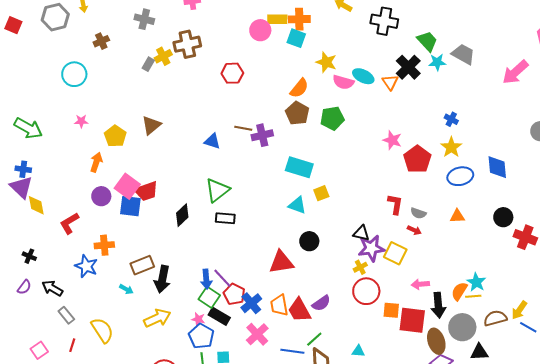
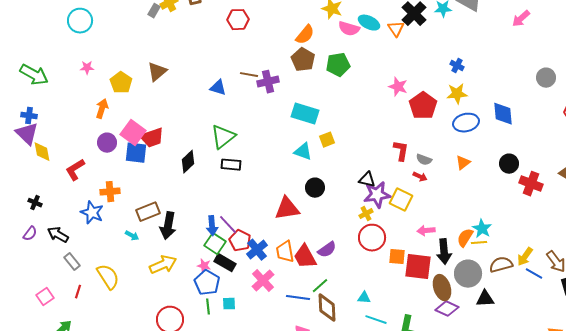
pink arrow: (515, 72) -> (521, 19), size x0.7
yellow star: (451, 147) -> (457, 94), turned 30
orange triangle: (457, 216) -> (463, 163), turned -35

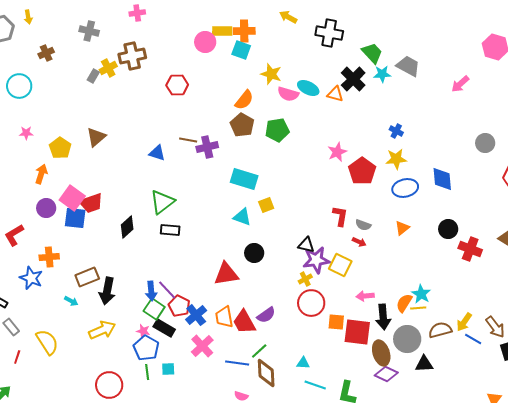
orange triangle: (396, 29) -> (335, 94), turned -42
pink star: (398, 87) -> (337, 152), turned 30

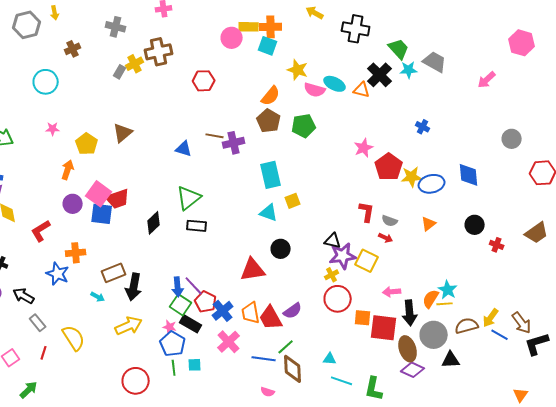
yellow star: (396, 159) -> (412, 177), moved
cyan rectangle: (244, 179) -> (271, 175), turned 60
red cross: (470, 249) -> (497, 245), size x0.6

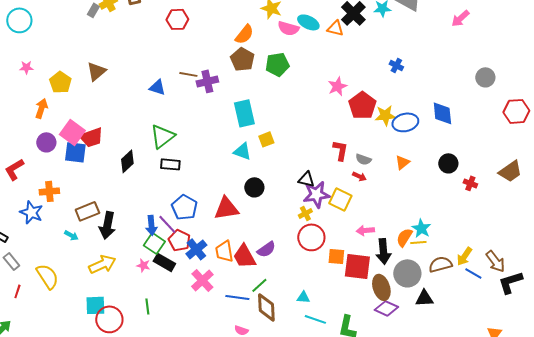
blue pentagon: (173, 344) -> (184, 207), moved
cyan square: (195, 365) -> (95, 305), moved, size x1.5

